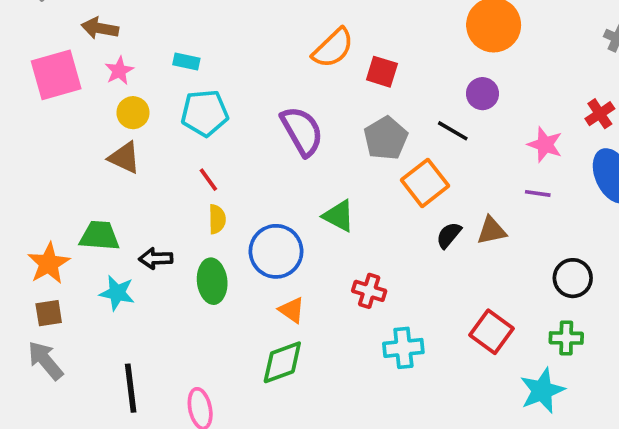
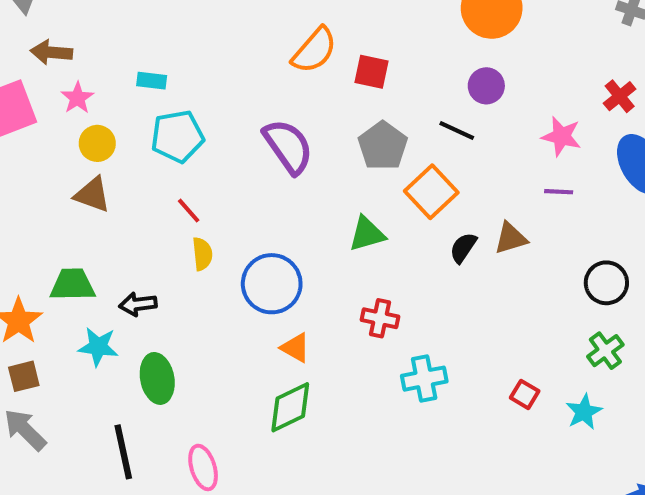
green triangle: (339, 216) -> (367, 234), moved, turned -39
green ellipse: (212, 281) -> (157, 378), moved
red square: (492, 332) -> (525, 394), moved, size x0.6
green cross: (566, 338) -> (605, 351), turned -32
cyan star: (542, 391) -> (584, 412), size x0.7

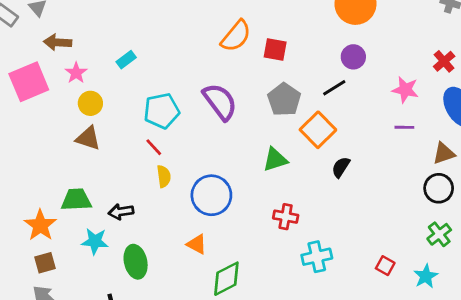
cyan rectangle: (152, 81) -> (126, 60), turned -42
black line: (457, 131) -> (334, 88), turned -55
cyan pentagon: (177, 136) -> (162, 111), moved
brown triangle: (511, 238) -> (444, 153), moved
orange triangle: (295, 348) -> (197, 244), moved

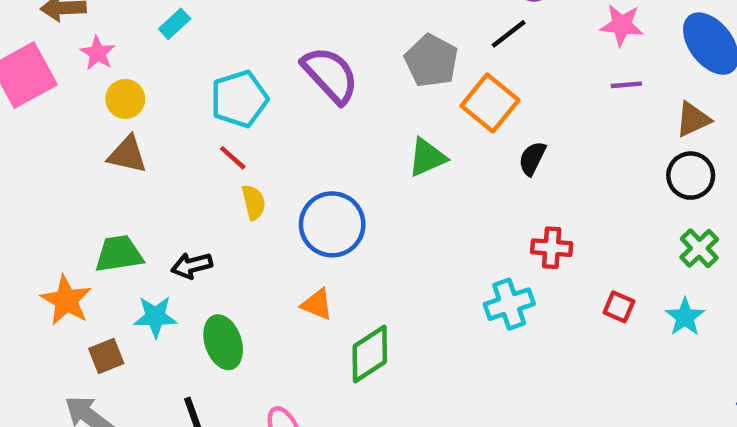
red cross: (286, 217) -> (552, 248), moved
brown square: (45, 263) -> (106, 356), moved

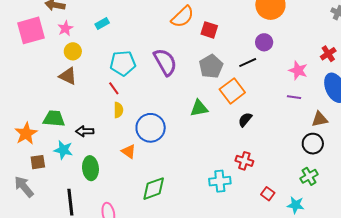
orange triangle: (317, 304) -> (129, 151), moved
cyan star: (685, 317) -> (296, 205), turned 30

